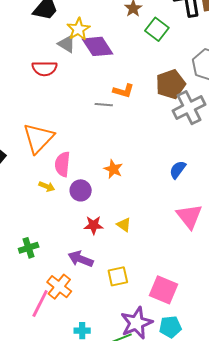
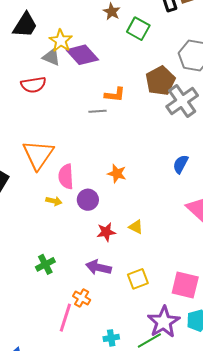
orange cross: (59, 287) -> (82, 298), size x0.7

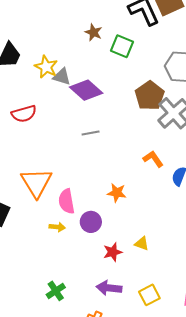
purple diamond: (82, 55) -> (86, 90), moved
gray triangle: (51, 57) -> (62, 77), moved
orange L-shape: (115, 95) -> (153, 159), moved, turned -125

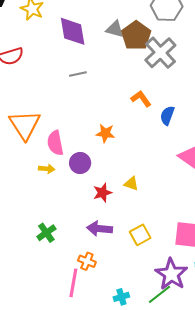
gray triangle: (62, 77) -> (115, 29), moved
purple diamond: (86, 90) -> (73, 31), turned 40

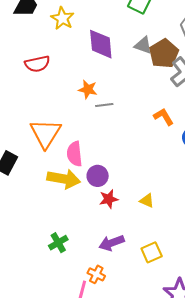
gray line: (78, 74) -> (104, 105), moved
orange star: (105, 133) -> (88, 89), moved
yellow arrow: (47, 169) -> (64, 179), size x2.0
red star: (102, 193) -> (109, 199), moved
purple arrow: (100, 229) -> (112, 243), turned -30

